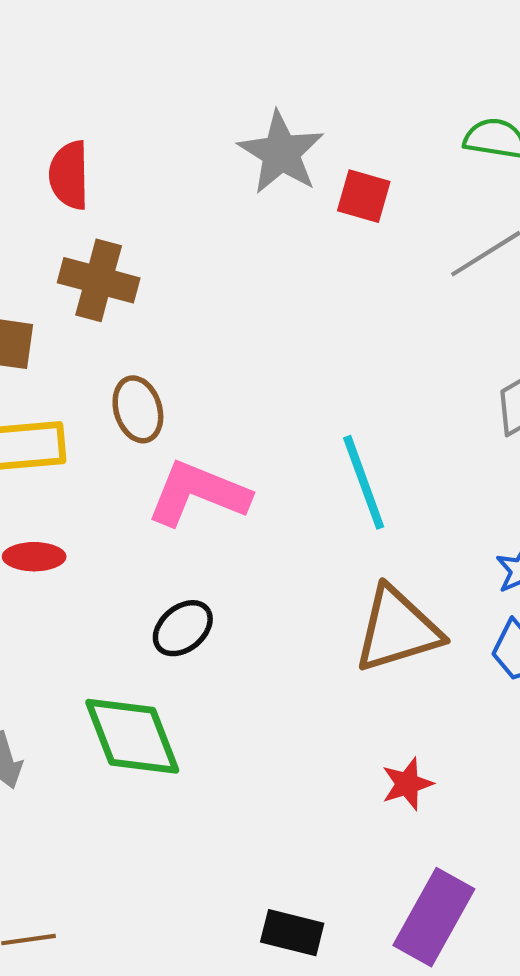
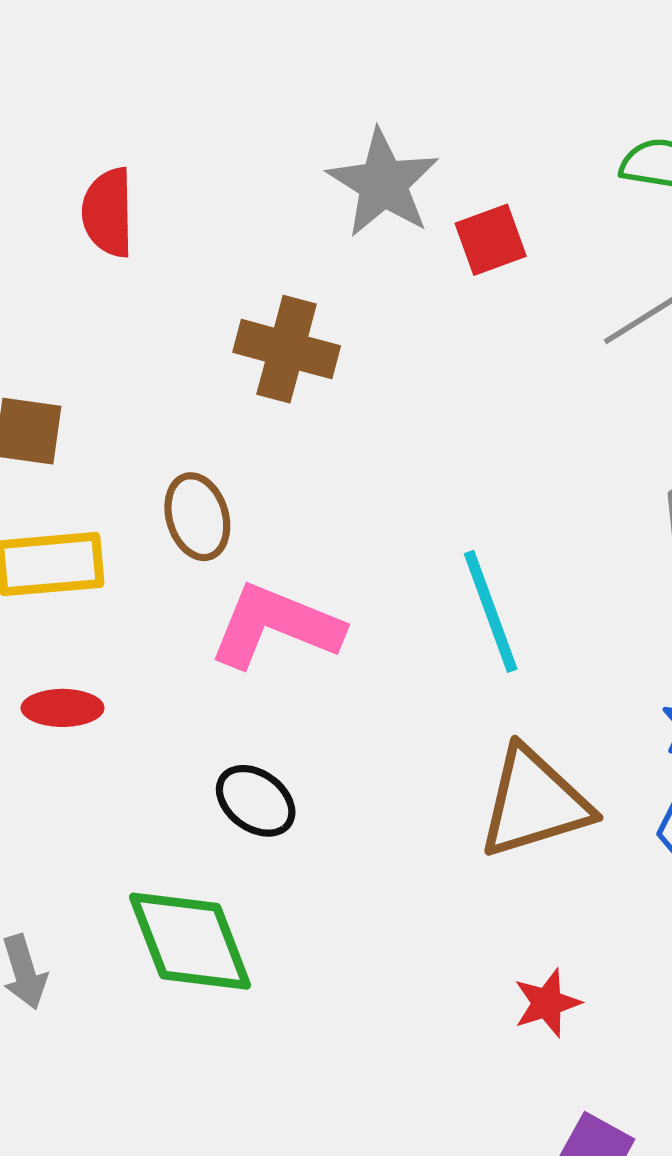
red square: (364, 196) -> (491, 240), turned -36
brown cross: (99, 280) -> (287, 349), moved
black ellipse: (183, 628) -> (256, 801), turned 76

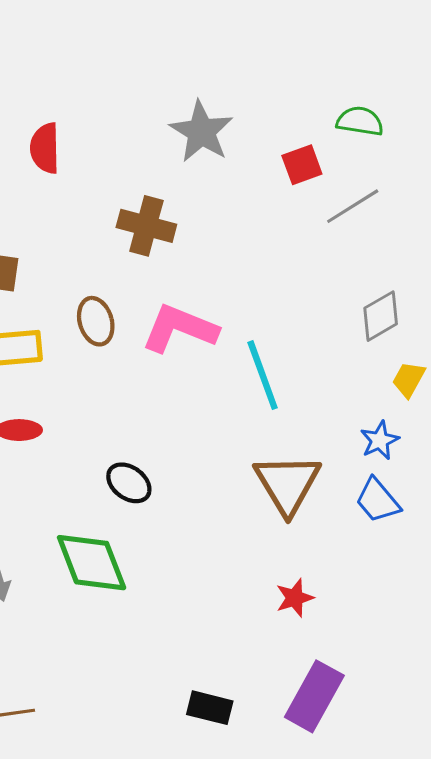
red square: (491, 240) -> (302, 165), moved
pink L-shape: (276, 626) -> (180, 328), moved
brown triangle: (534, 803) -> (287, 484), turned -44

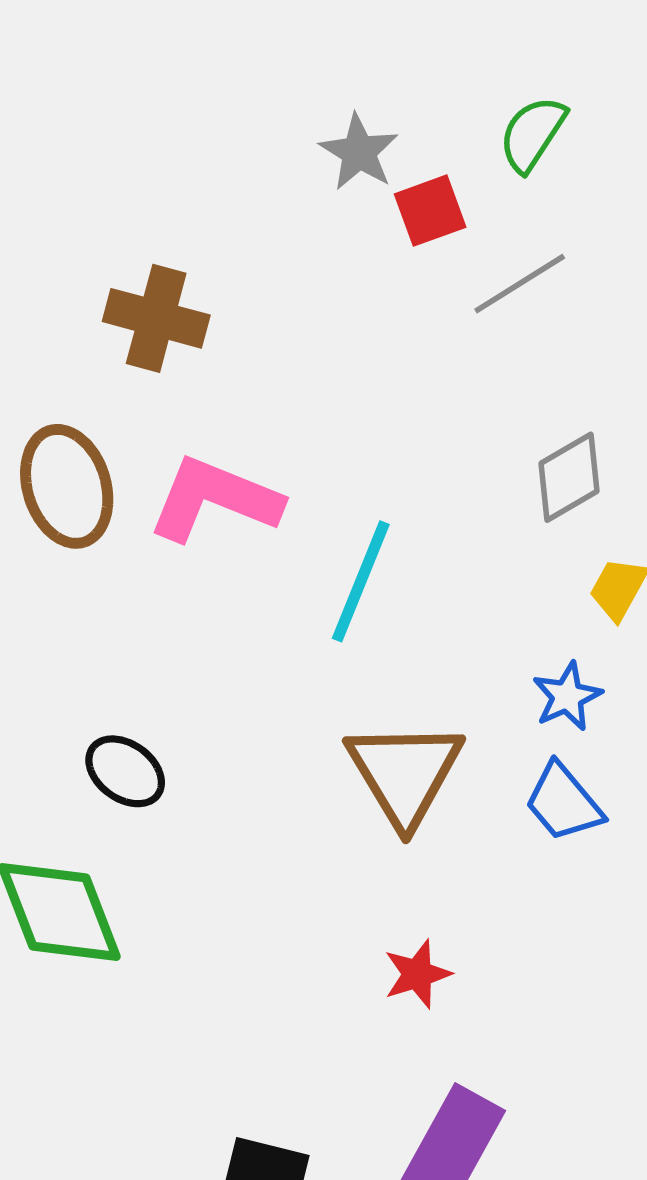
green semicircle: (360, 121) -> (532, 134), turned -66
gray star: (201, 132) -> (359, 152), moved, size x0.7
brown ellipse: (96, 321) -> (67, 486), size x1.4
cyan line: (263, 375) -> (361, 581), turned 42

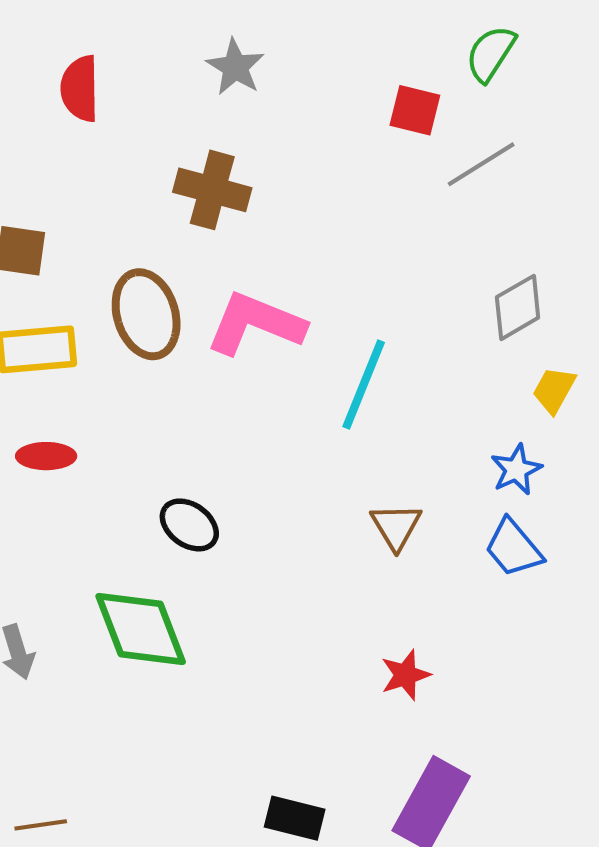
gray star: (359, 152) -> (235, 67), moved
red square: (430, 211) -> (415, 110), turned 34
brown triangle: (405, 773) -> (396, 526), size x0.6

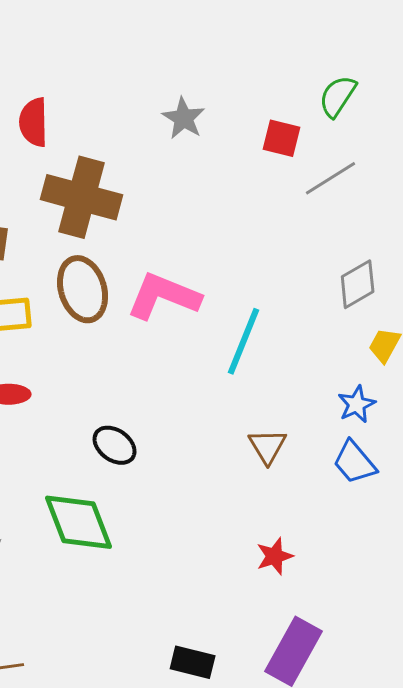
gray star: (235, 67) -> (184, 118), moved
brown cross: (212, 190) -> (82, 197), moved, size x1.4

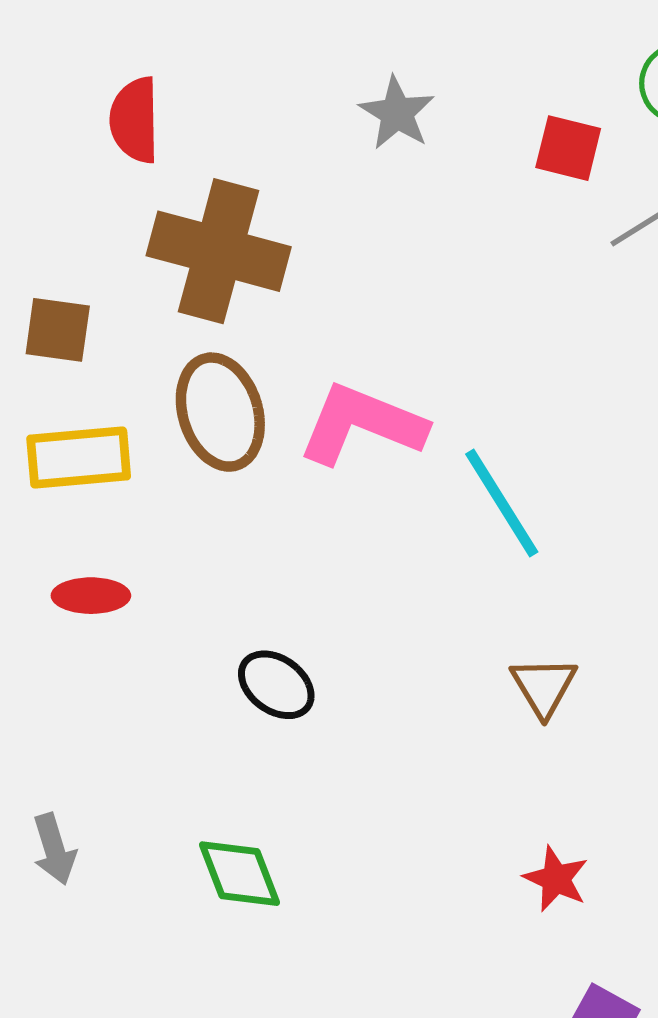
cyan line: (244, 341) -> (502, 503), turned -54
green diamond: (79, 522) -> (240, 874), moved, size x0.7
red star: (275, 556) -> (556, 879), turned -30

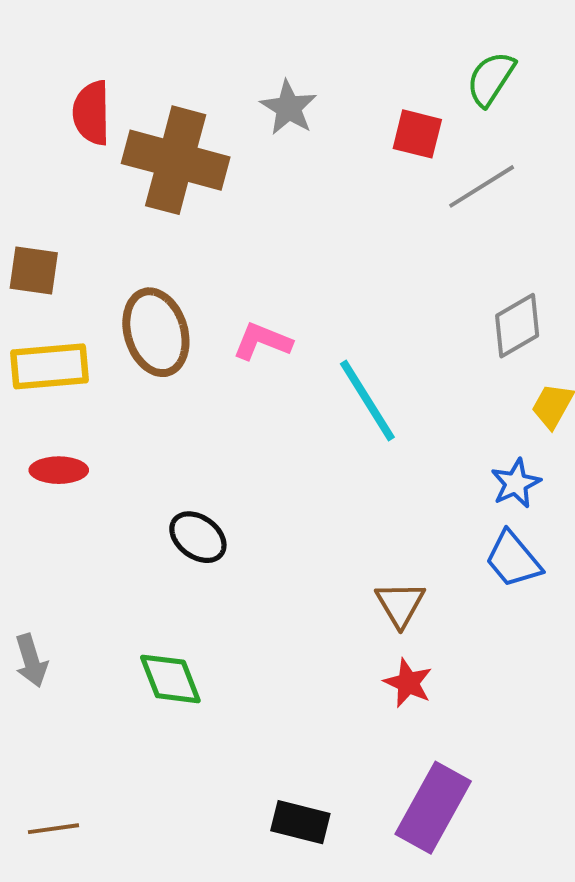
brown cross: (219, 251) -> (176, 160), moved
pink L-shape: (362, 424) -> (262, 341), size x0.6
brown triangle: (544, 687) -> (400, 604), moved

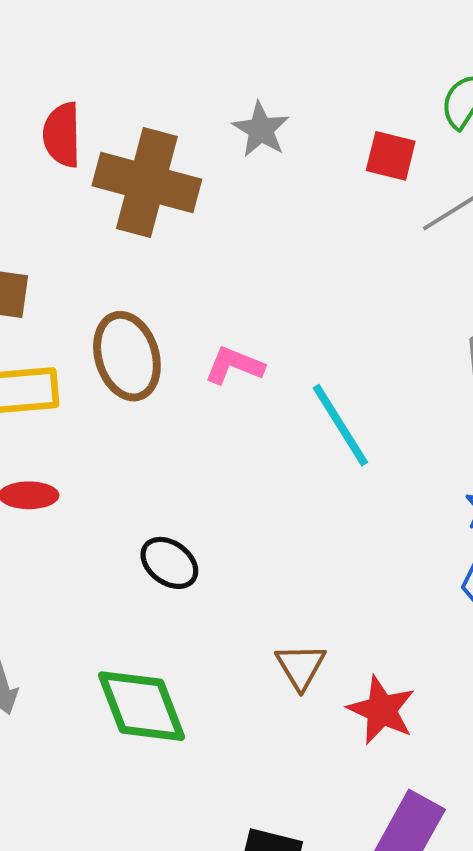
brown triangle: (400, 604) -> (301, 666), moved
green diamond: (170, 679) -> (142, 706), size x1.4
red star: (408, 683) -> (381, 710), size x1.4

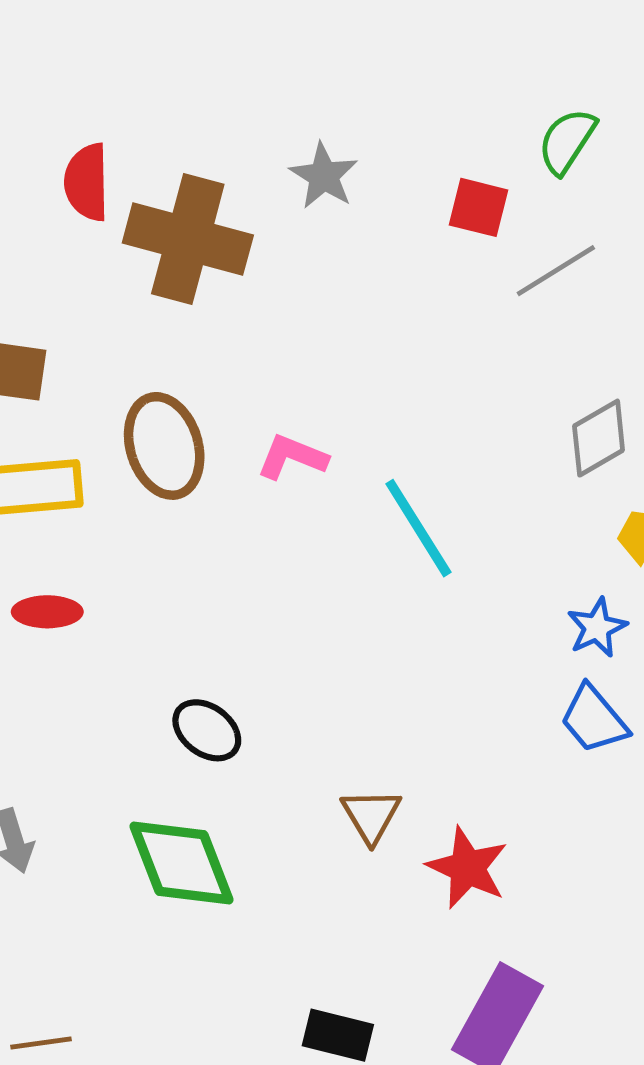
black ellipse: (169, 563) -> (207, 730), moved

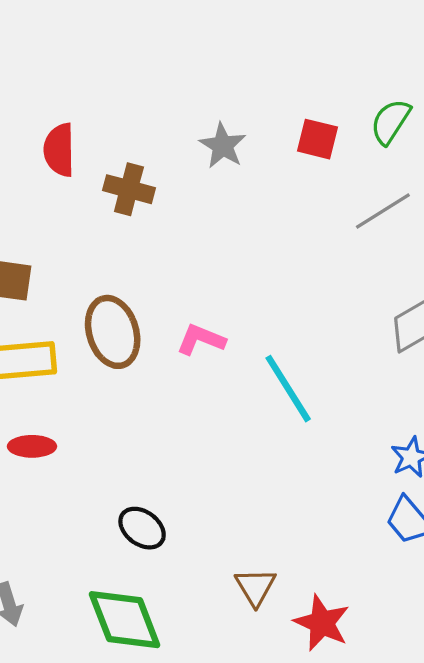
red square: (478, 207) -> (317, 139), moved
brown cross: (188, 239) -> (129, 189), size x0.6

